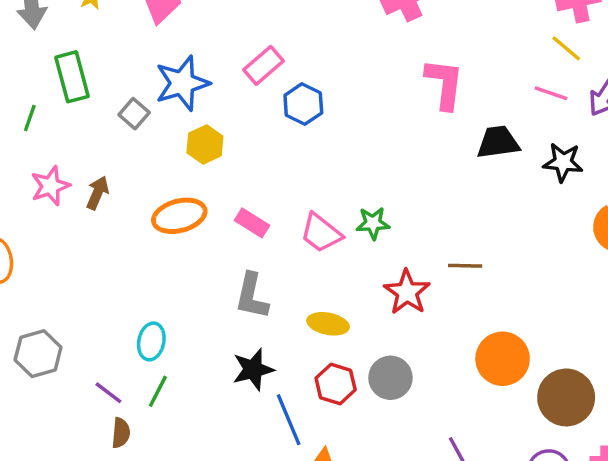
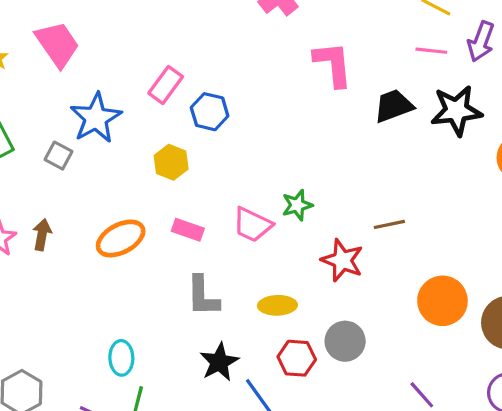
yellow hexagon: (205, 144) -> (171, 162), moved
black star: (563, 162) -> (456, 111), size x1.4

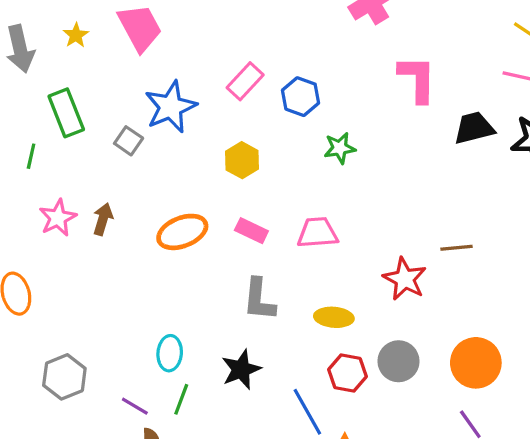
blue hexagon: (210, 112) -> (301, 97), moved
green star: (297, 205) -> (340, 148), moved
pink trapezoid: (252, 225) -> (317, 233), turned 144
orange circle: (442, 301) -> (476, 363), moved
black star: (219, 362) -> (241, 369), moved

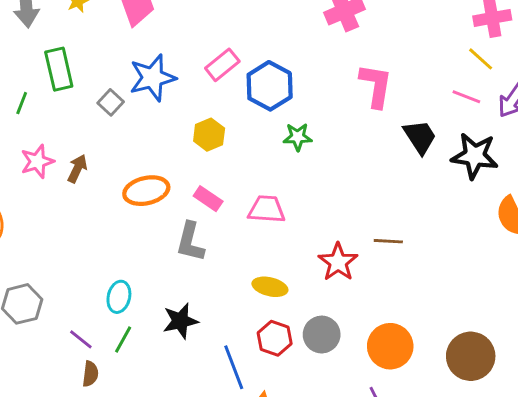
blue hexagon: (301, 97) -> (270, 86), size x1.4
black trapezoid: (474, 128) -> (420, 137), turned 63
gray L-shape: (259, 300) -> (190, 242), moved

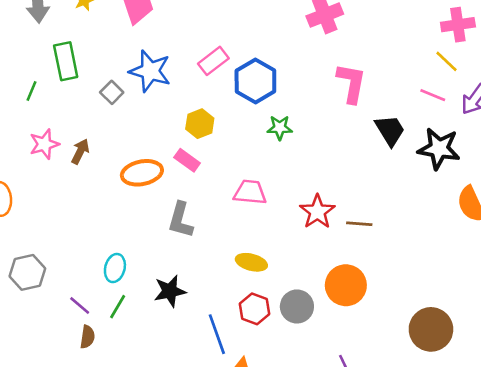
blue star: (153, 78) -> (150, 71), turned 30
pink rectangle: (208, 199) -> (187, 160), moved
red star: (338, 262) -> (317, 212), moved
orange circle: (390, 346) -> (346, 285), moved

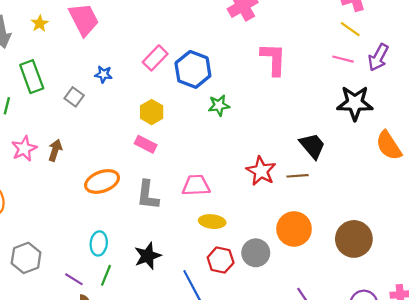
blue star: (150, 71) -> (104, 74), size x0.5
black trapezoid: (390, 130) -> (312, 146), moved
orange ellipse: (142, 173) -> (102, 181), moved
pink trapezoid: (250, 192) -> (196, 185), moved
brown circle: (431, 329) -> (354, 239), moved

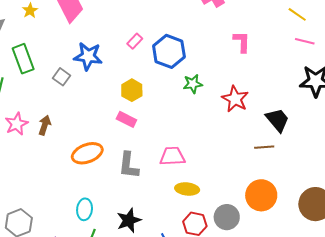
yellow line: (350, 29) -> (297, 14), moved
pink rectangle: (155, 58) -> (135, 41), size x0.7
pink L-shape: (273, 59) -> (242, 42), size x0.7
blue star: (104, 74) -> (88, 56), size x1.8
red star: (261, 171) -> (235, 99), moved

